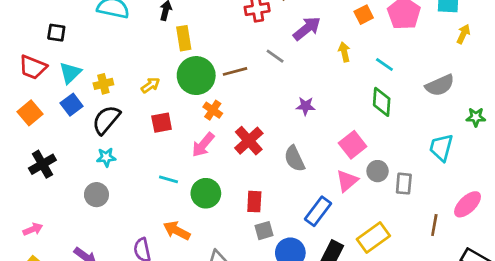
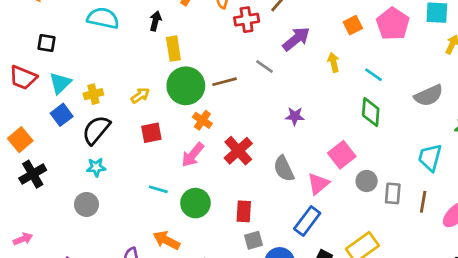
orange square: (30, 113) -> (20, 140), moved
pink triangle: (347, 181) -> (318, 184), moved
brown line: (434, 225) -> (423, 202), moved

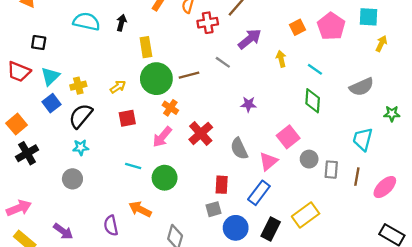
black arrow: (155, 21) -> (121, 23), moved
red rectangle: (244, 211) -> (222, 185), moved
pink arrow: (23, 239) -> (19, 208), size x1.5

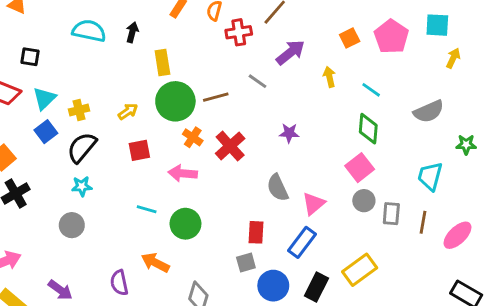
red cross: (201, 133) -> (230, 146), moved
pink arrow: (162, 137) -> (183, 173), turned 55
pink square: (288, 137) -> (360, 168), moved

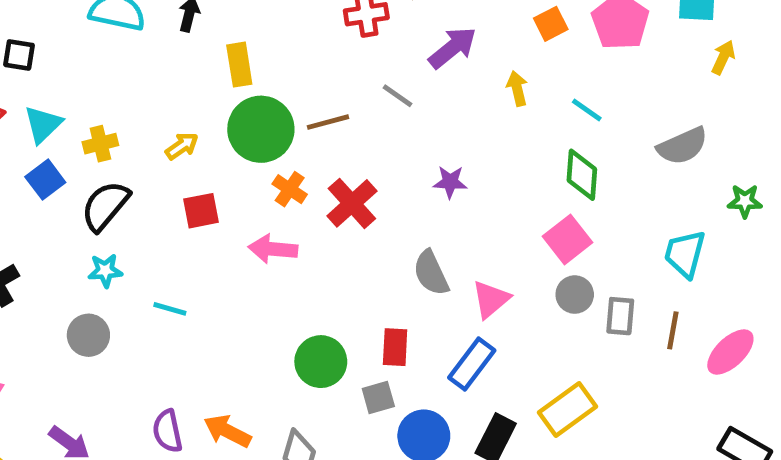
cyan line: (147, 209) -> (170, 309), moved
green circle: (185, 224) -> (321, 362), moved
orange arrow: (155, 263) -> (227, 431), moved

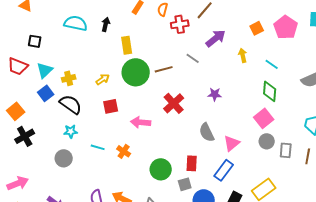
orange cross: (290, 189) -> (124, 151), moved
black semicircle: (105, 206) -> (71, 104), turned 85

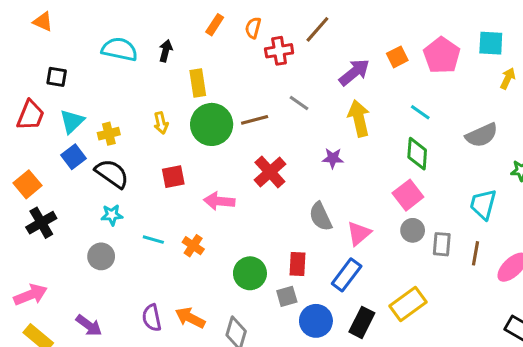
purple arrow: (216, 38) -> (354, 72), moved
yellow arrow: (243, 55) -> (359, 118), moved, size x1.6
red trapezoid: (18, 66) -> (31, 115), turned -90
yellow arrow: (103, 79) -> (161, 123), moved, turned 112

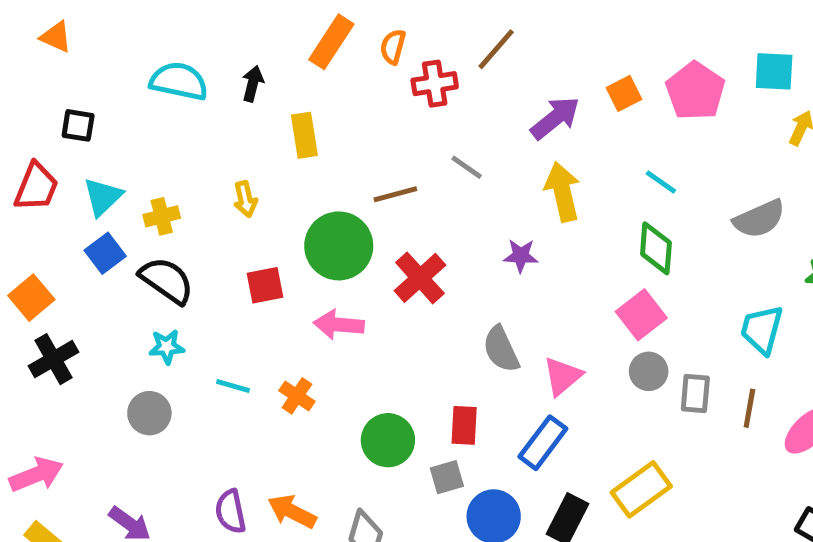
orange rectangle: (215, 25) -> (331, 42), size x1.5
green circle: (212, 124) -> (339, 246), moved

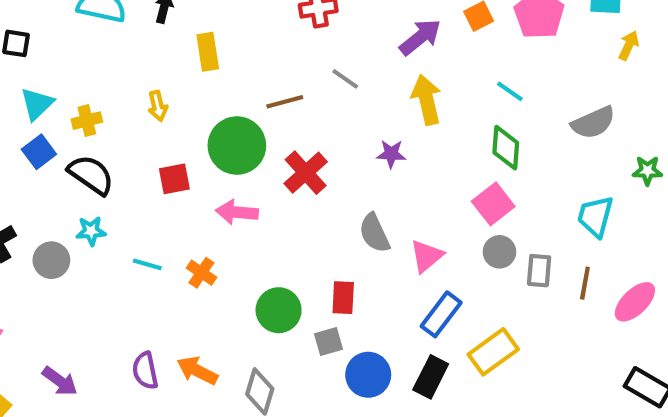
gray circle: (149, 413) -> (51, 260), moved
blue rectangle: (543, 443) -> (441, 314), moved

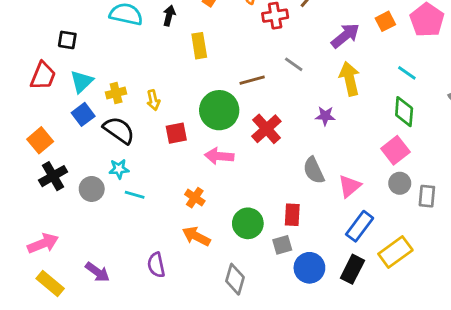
yellow arrow: (158, 106) -> (153, 100), moved
cyan line: (147, 264) -> (135, 195), moved
orange arrow: (197, 371) -> (196, 236), moved

